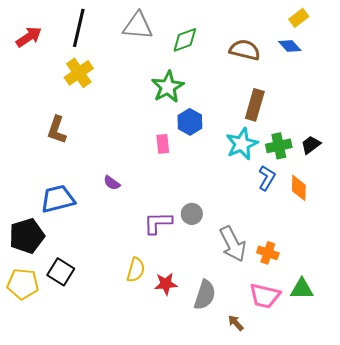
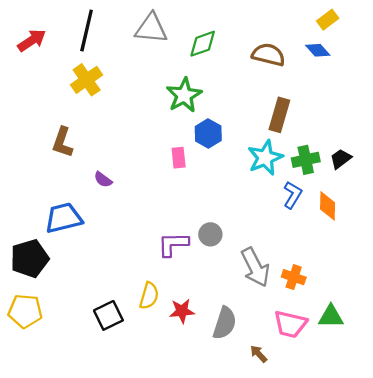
purple semicircle: (112, 183) -> (103, 180), moved
black square: (61, 272) -> (108, 315), moved, turned 32

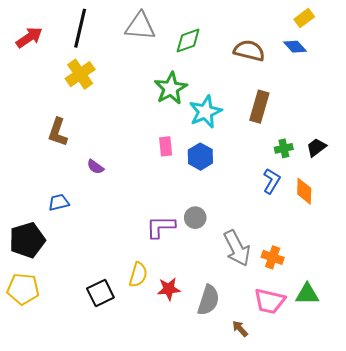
blue hexagon: (208, 134) -> (200, 157), moved
cyan star: (265, 158) -> (205, 112), moved
green cross: (306, 160) -> (284, 148), size x0.7
blue trapezoid: (64, 218) -> (59, 202), size x0.6

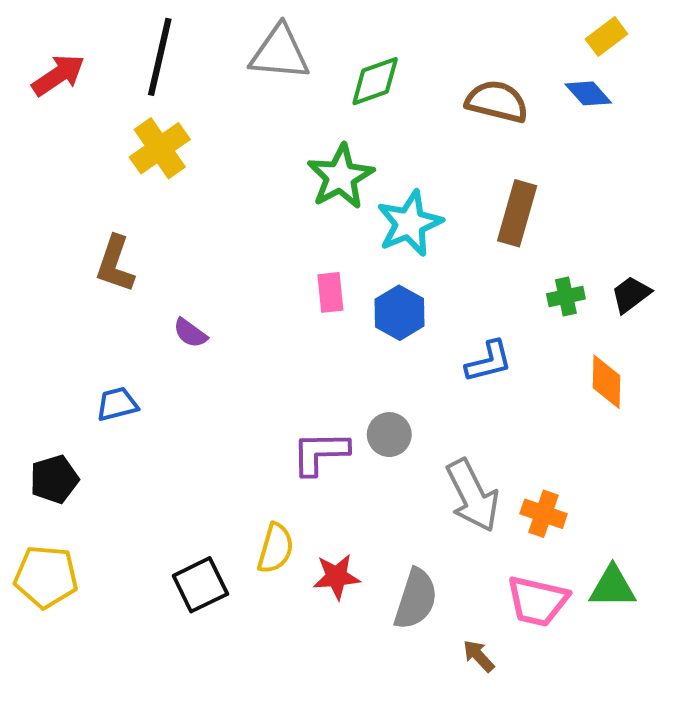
blue L-shape: (272, 181) -> (489, 361), moved, turned 45
black pentagon: (27, 240) -> (54, 479), size x0.7

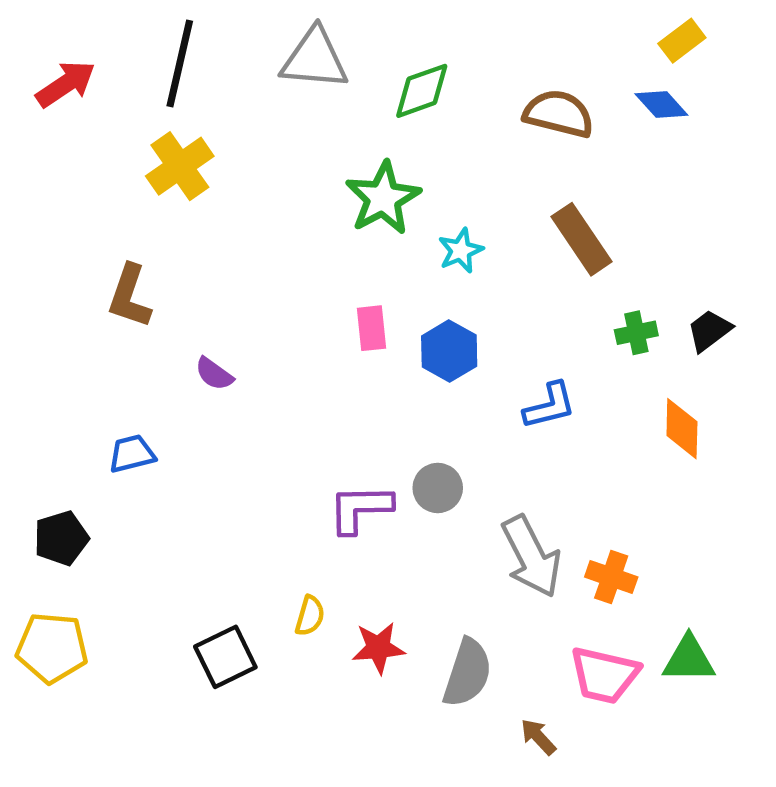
brown rectangle: (517, 213) -> (582, 239), turned -50
cyan star: (410, 223) -> (461, 251), size x0.6
yellow semicircle: (276, 548) -> (310, 616), size x0.7

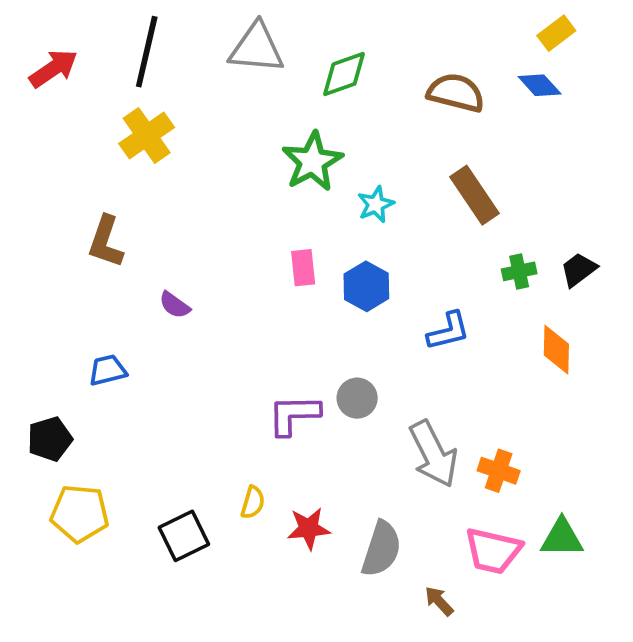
yellow pentagon: (52, 648) -> (80, 514), moved

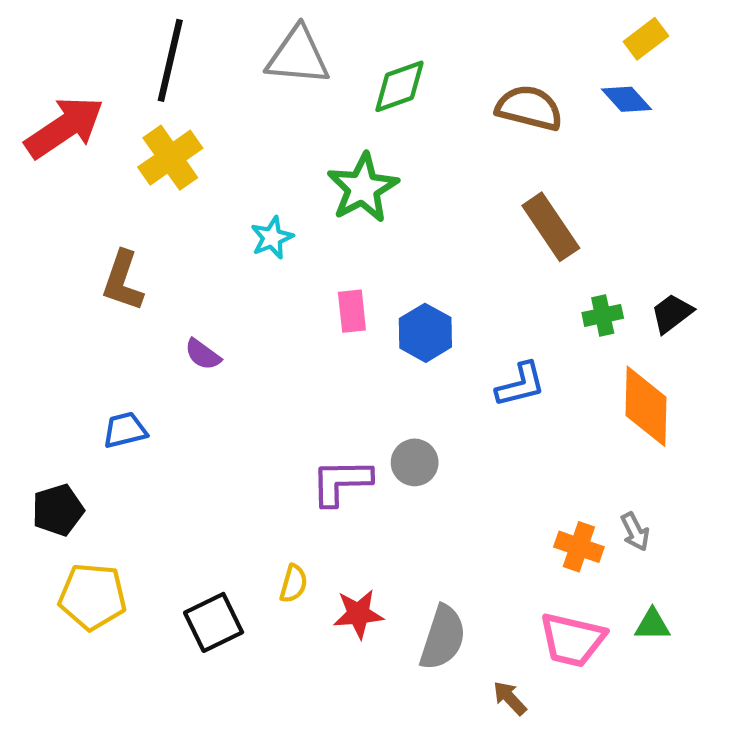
red arrow: (54, 68) -> (64, 127), moved, size x1.4
cyan star: (376, 204) -> (272, 238), moved
orange diamond: (556, 350) -> (646, 406), size x1.4
gray arrow: (433, 454) -> (635, 532), moved, size x0.5
green triangle: (562, 538) -> (652, 625), size x0.7

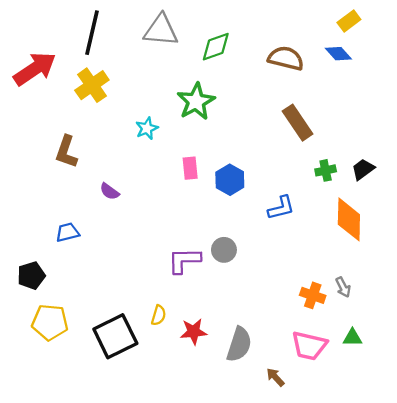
black square: (214, 622) -> (115, 336), size x1.4

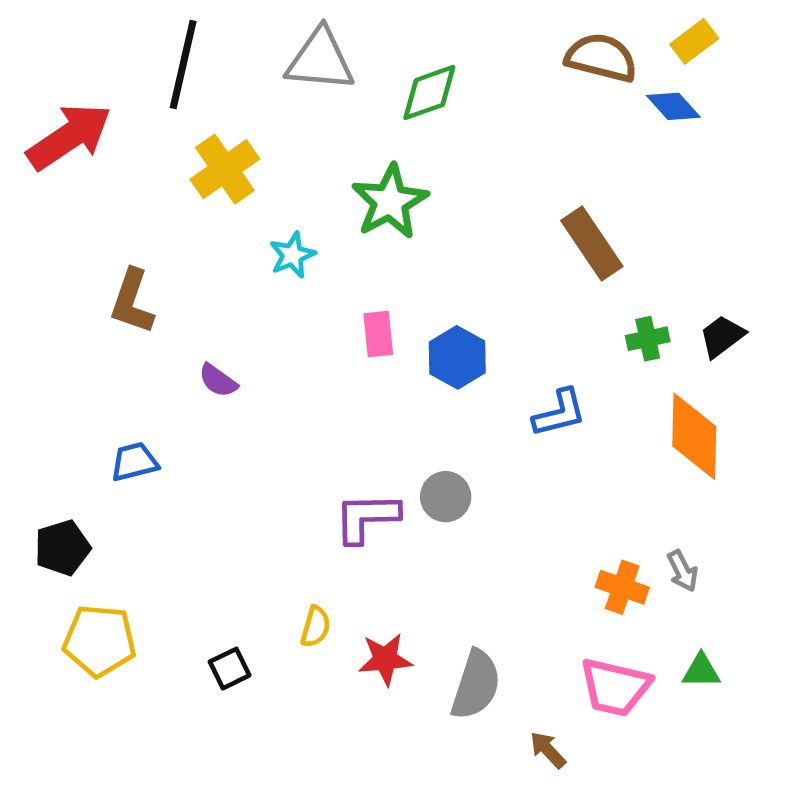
brown semicircle: (286, 58) -> (601, 58), moved
yellow cross: (92, 85) -> (225, 169), moved
black square: (115, 336) -> (230, 669), size x0.5

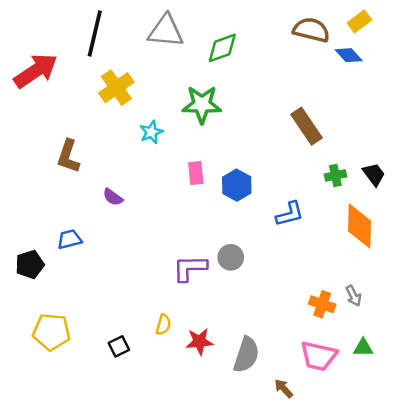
green star: (390, 202) -> (202, 104), turned 30
black trapezoid: (722, 336) -> (374, 174), turned 90
black pentagon: (62, 548) -> (30, 265), moved

